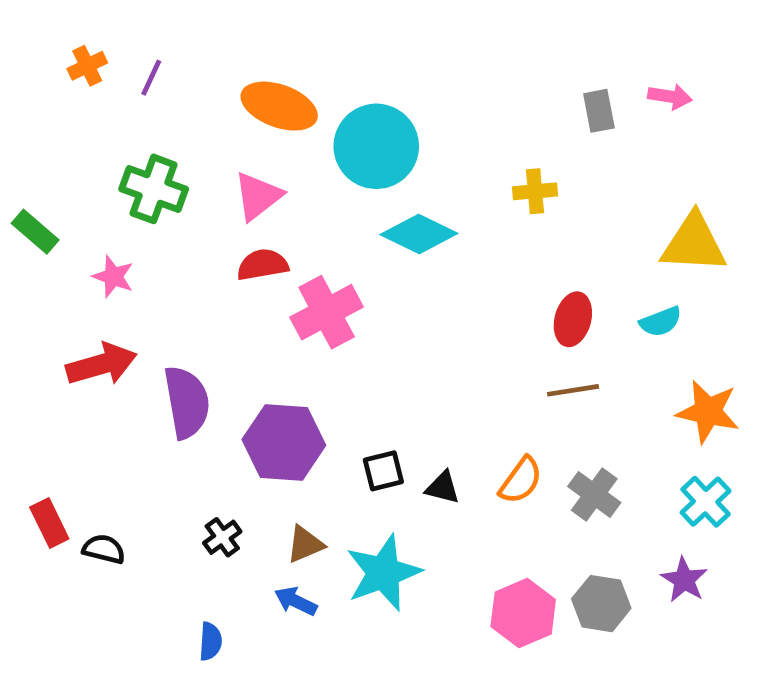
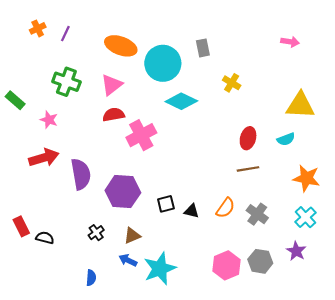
gray rectangle: (599, 111) -> (203, 48), moved
yellow cross: (535, 191) -> (232, 83), turned 36
cyan star: (383, 573) -> (160, 269), moved

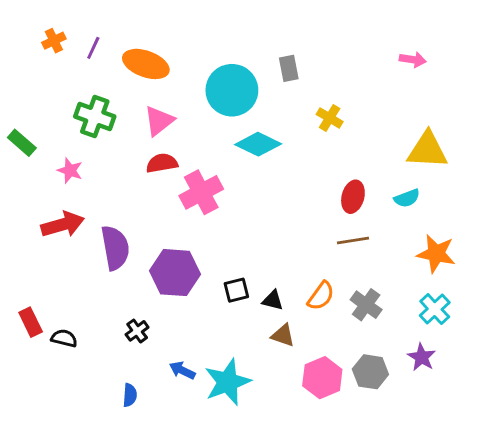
orange ellipse: (121, 46) -> (146, 64), moved
brown triangle: (132, 236) -> (283, 335), moved, turned 42

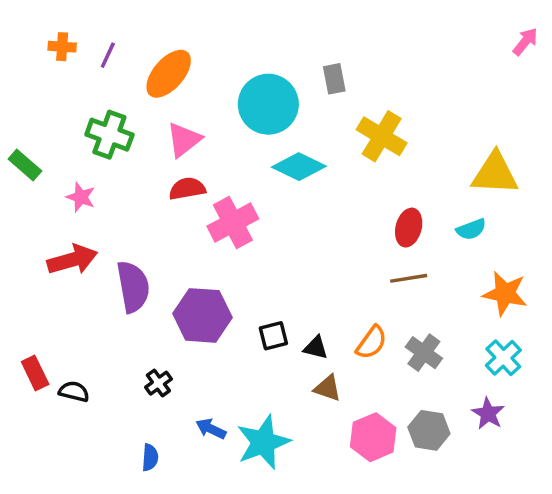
orange cross: (54, 41) -> (62, 47), turned 30
pink arrow: (413, 60) -> (525, 42), moved, turned -60
orange ellipse: (146, 64) -> (169, 74), turned -69
yellow cross: (330, 118) -> (382, 136), size x1.6

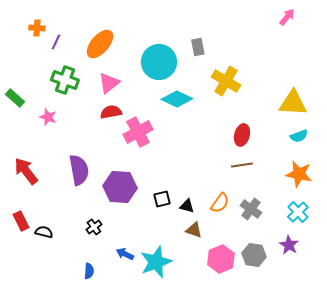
pink arrow: (525, 42) -> (287, 17), moved
purple line: (108, 55) -> (56, 42), moved
cyan semicircle: (471, 229) -> (299, 136), moved
red arrow: (72, 260) -> (26, 171), moved, turned -112

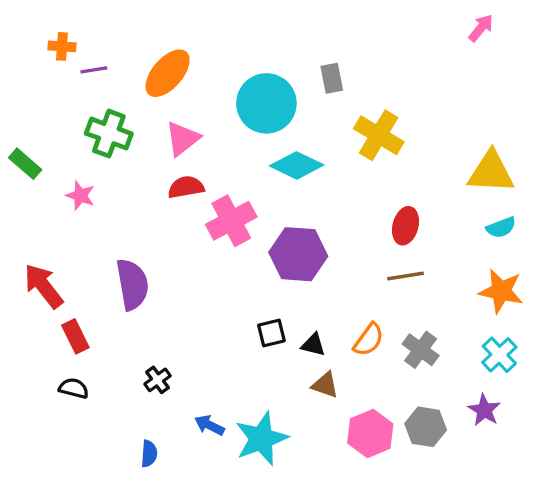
purple line: (56, 42) -> (94, 70), turned 56
purple hexagon: (120, 187) -> (298, 254), moved
red rectangle: (21, 221) -> (75, 336), moved

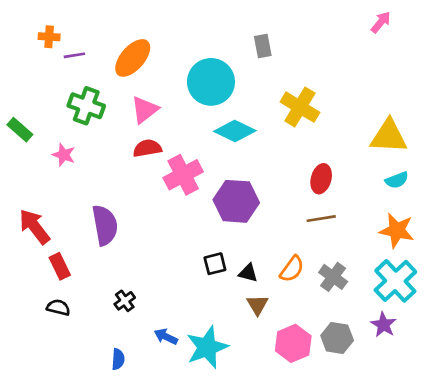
gray rectangle: (332, 78) -> (263, 46), moved
cyan cross: (499, 355) -> (395, 281), size x1.5
brown triangle: (325, 385) -> (257, 305), turned 40

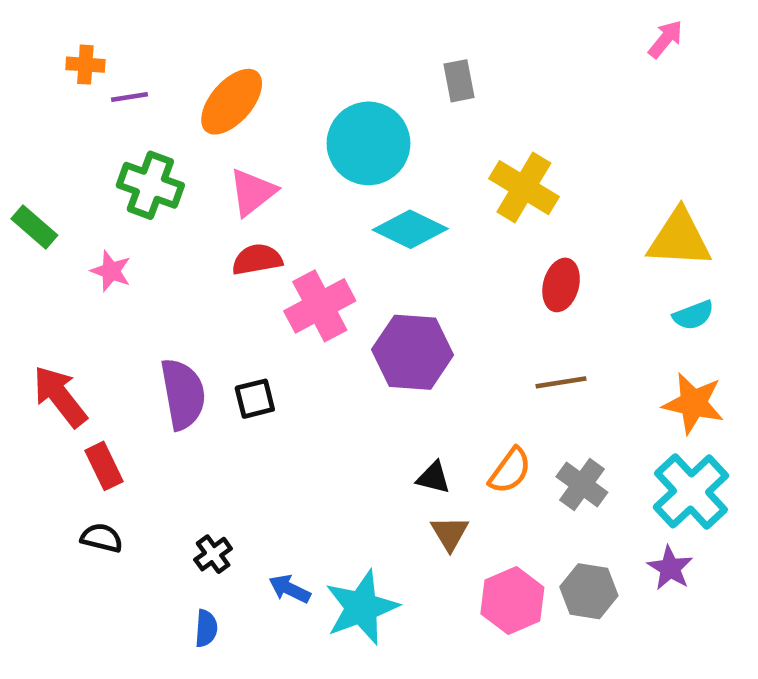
red ellipse: (321, 179) -> (561, 285), moved
black square: (215, 264) -> (255, 399), moved
black cross: (125, 301) -> (213, 554), moved

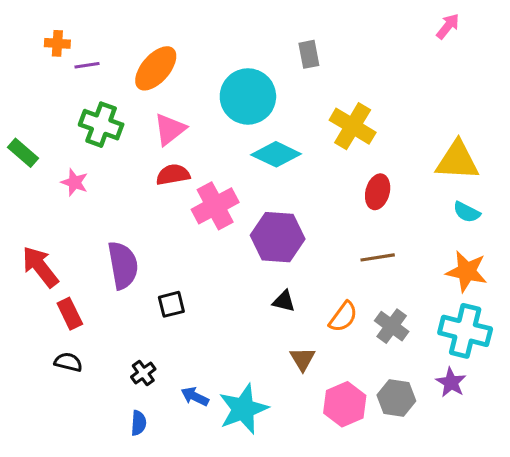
cyan semicircle: (693, 315) -> (467, 212), turned 48
black square: (255, 399) -> (171, 304), moved
black triangle: (433, 478) -> (284, 301), moved
cyan cross: (691, 491) -> (465, 331), turned -33

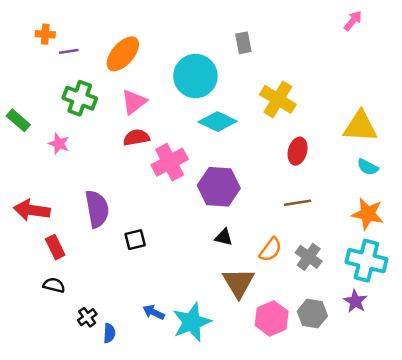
red arrow: (40, 267) -> (32, 210), turned -44
brown triangle: (303, 359) -> (238, 283), size x1.6
black cross: (143, 373) -> (87, 317), moved

